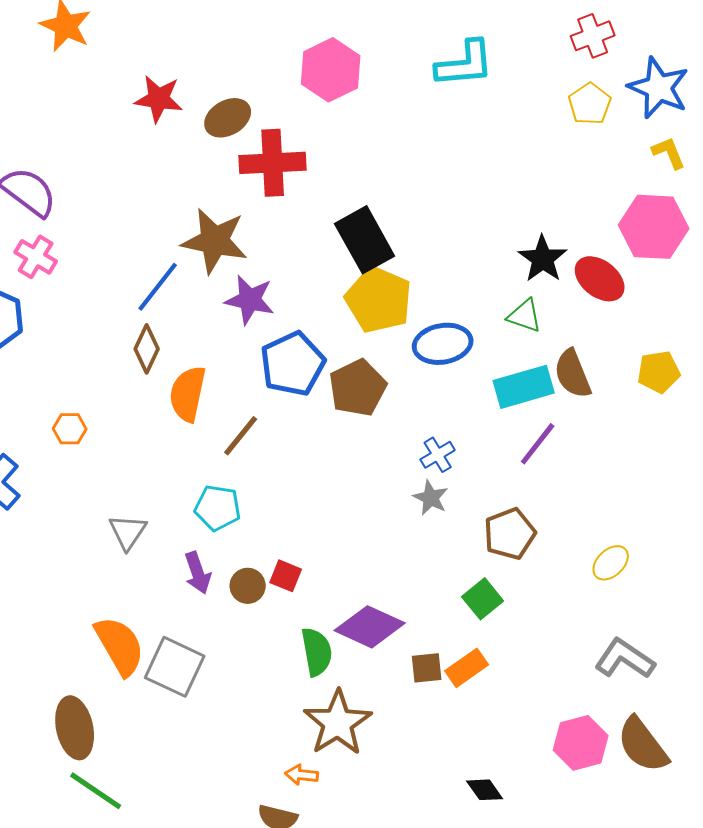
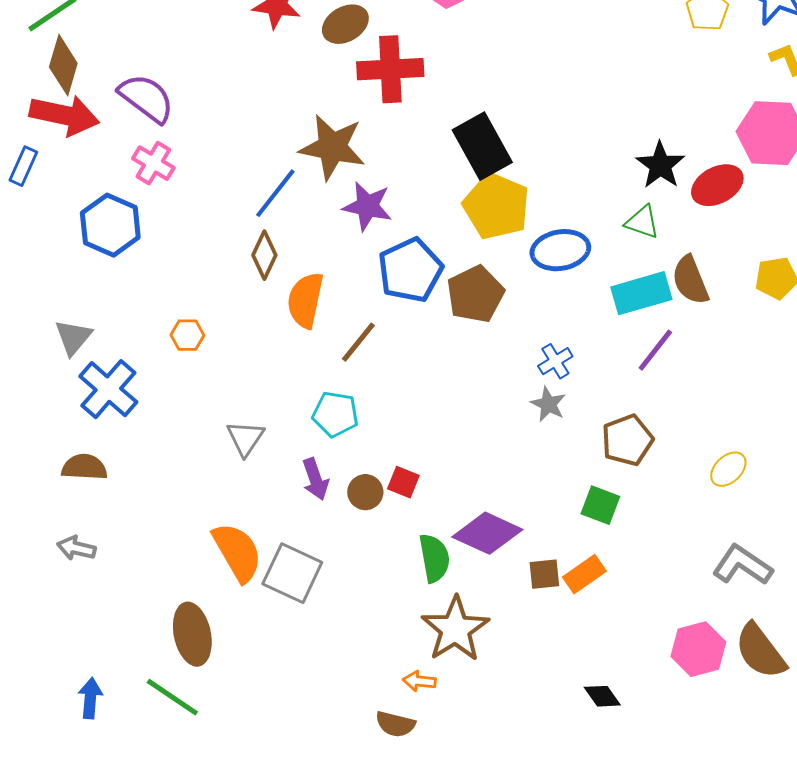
red ellipse: (600, 279) -> (717, 185), turned -66
green square: (483, 599) -> (600, 505), turned -30
green line: (96, 791) -> (172, 697), moved

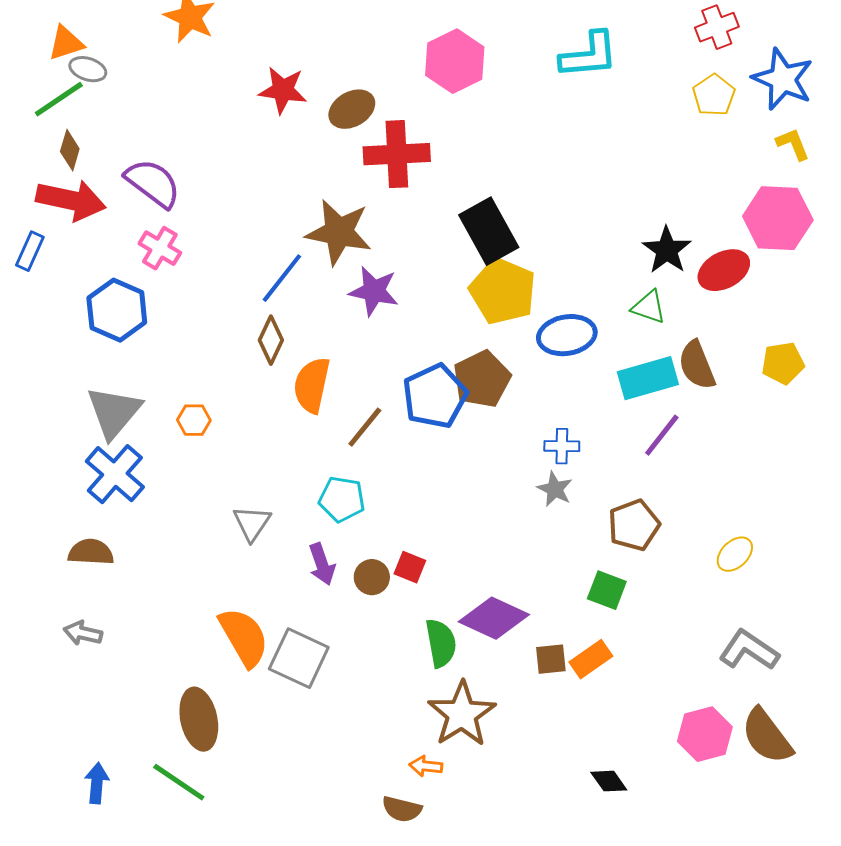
brown diamond: (63, 65) -> (70, 150), size x0.7
blue pentagon: (410, 270) -> (435, 396), moved
gray triangle: (73, 337) -> (114, 412), moved, size x1.5
blue cross: (555, 361) -> (562, 446), turned 32

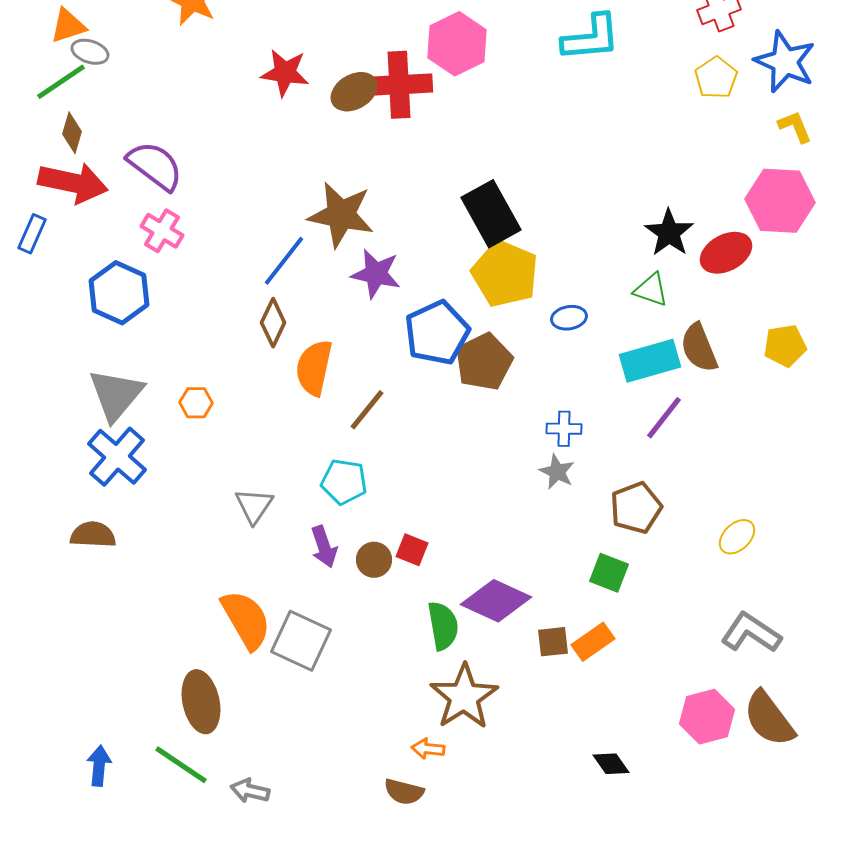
red cross: (397, 154) -> (399, 85), moved
blue ellipse: (567, 335) -> (569, 318), size x0.6
blue pentagon: (435, 396) -> (437, 333), moved
gray arrow: (83, 633) -> (250, 791), moved

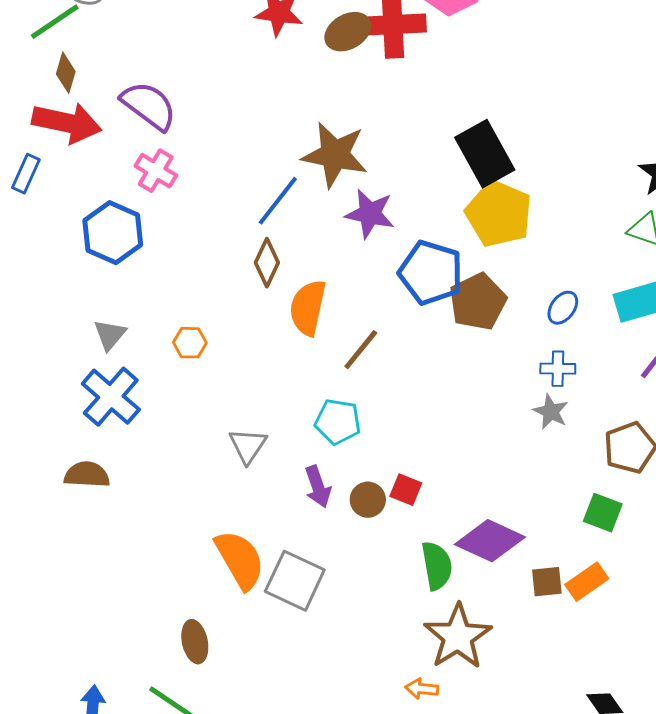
blue ellipse: (569, 318) -> (563, 308), moved, turned -44
blue pentagon: (437, 333) -> (431, 273), turned -30
gray triangle: (116, 395) -> (110, 335), size x0.6
brown ellipse: (201, 702) -> (195, 642), size x0.7

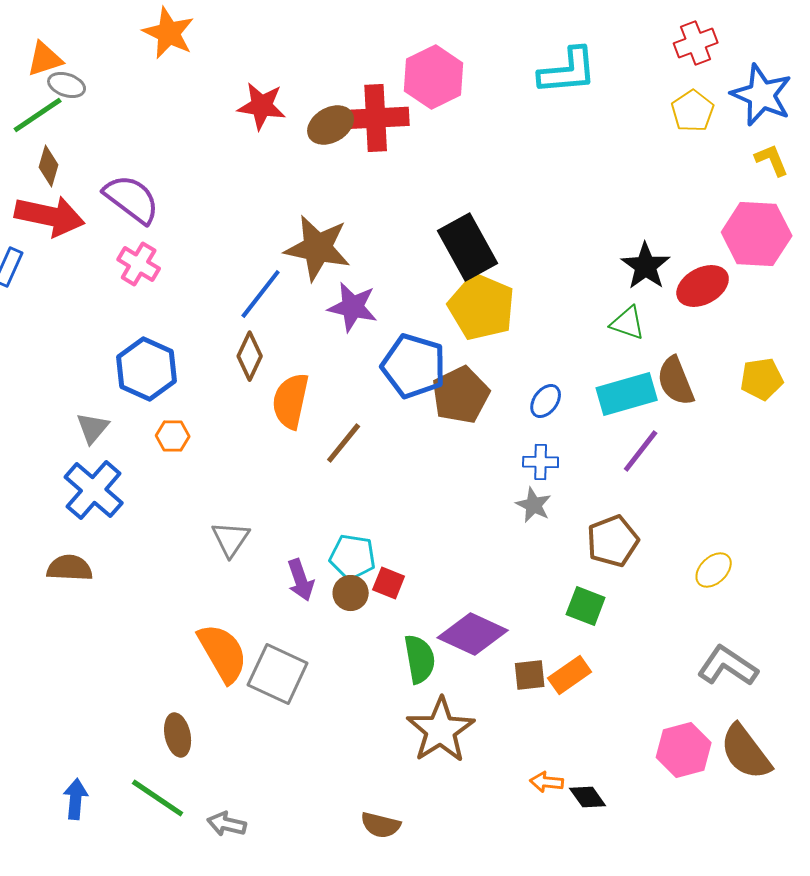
blue hexagon: (113, 233) -> (147, 369), moved
cyan pentagon: (338, 422) -> (353, 557), moved
orange arrow: (422, 689) -> (547, 782), moved

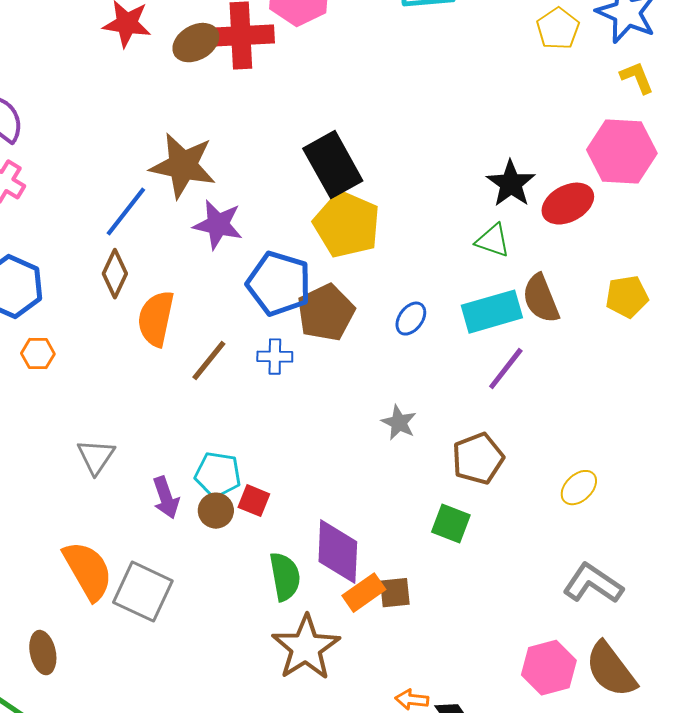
blue cross: (541, 462) -> (275, 357), moved
purple diamond: (473, 634) -> (338, 552), turned 68
orange rectangle: (570, 675) -> (364, 593), moved

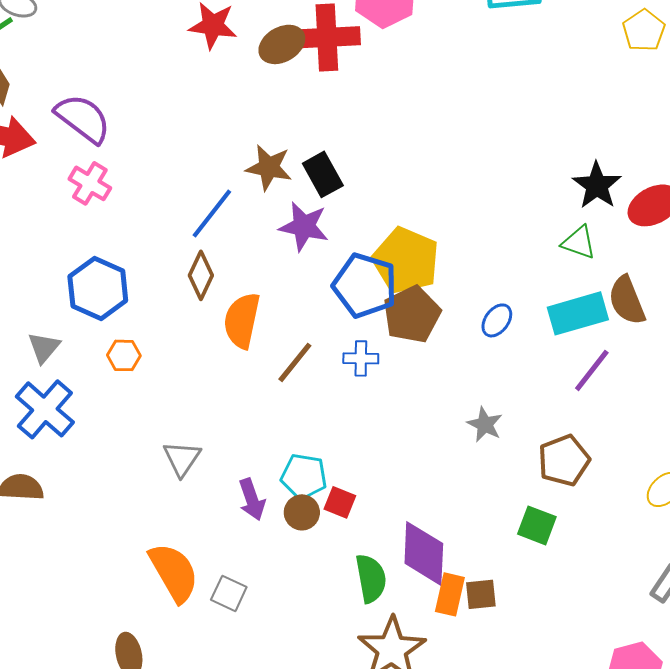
black rectangle: (333, 165) -> (323, 174), moved, size x0.7
brown star: (183, 166) -> (269, 167), size x0.7
yellow pentagon: (347, 225) -> (406, 260), moved
gray square: (143, 592) -> (229, 593), size x0.6
orange rectangle: (364, 593) -> (450, 594), turned -42

